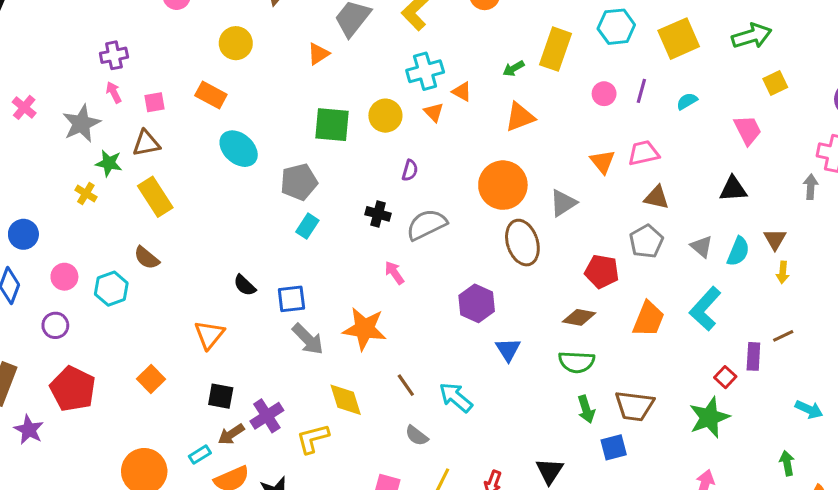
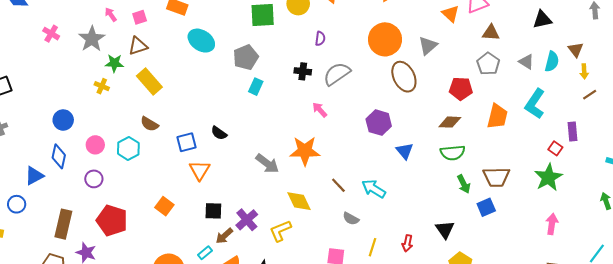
blue square: (291, 299) -> (186, 142), moved
brown line: (783, 336) -> (590, 95), moved

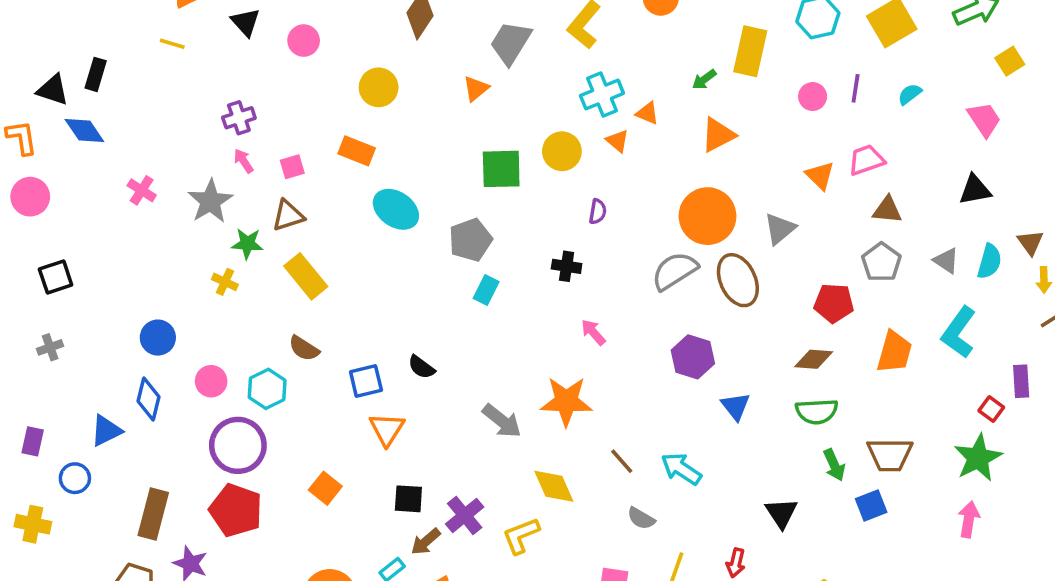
gray semicircle: (337, 74) -> (675, 271), moved
purple circle: (94, 179) -> (238, 445), moved, size x1.8
pink arrow: (552, 224) -> (969, 519), moved
black triangle: (445, 230) -> (781, 513), moved

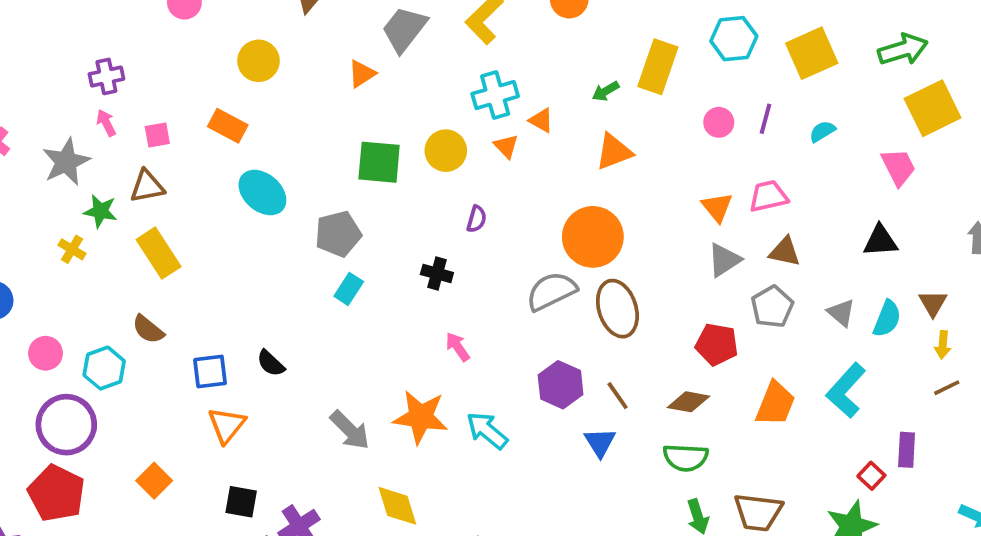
yellow square: (1010, 61) -> (933, 108), size x1.8
gray triangle: (780, 229) -> (724, 260), moved
brown line: (622, 461) -> (618, 396), moved
cyan arrow: (681, 469) -> (487, 431), moved

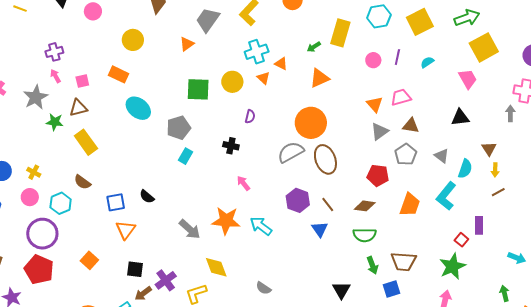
yellow cross: (72, 249) -> (34, 172), moved
cyan semicircle: (887, 319) -> (465, 169), moved

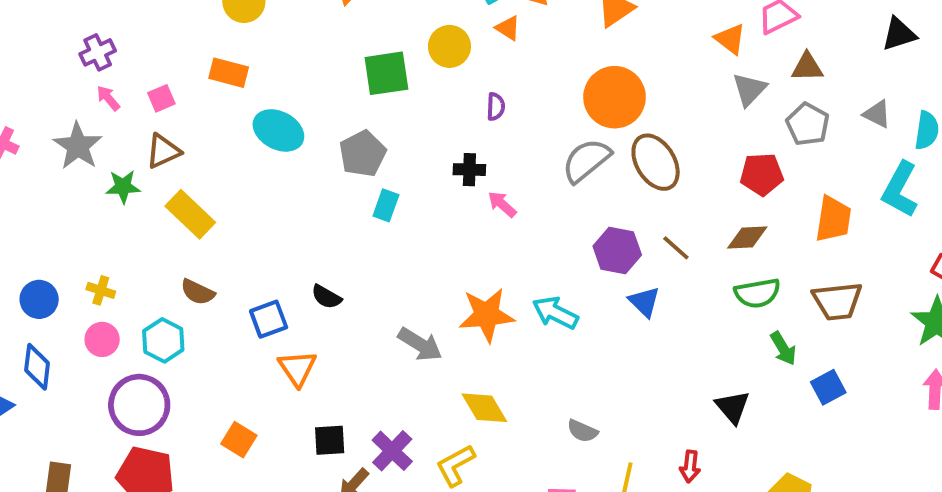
pink arrow: (243, 183) -> (502, 204), moved
blue triangle: (320, 229) -> (644, 302), moved
brown trapezoid: (404, 261) -> (837, 301), moved

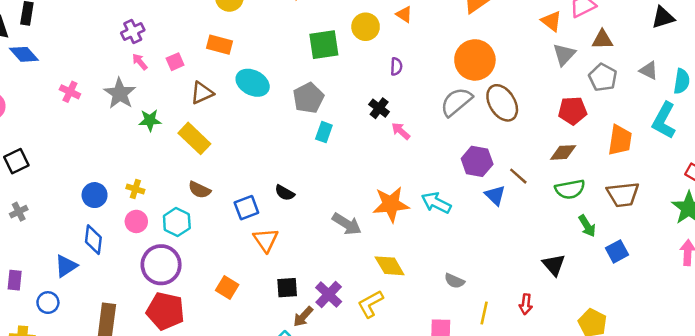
brown triangle: (163, 151) -> (202, 93), moved
black cross: (469, 170) -> (379, 108), turned 36
brown line: (676, 248) -> (518, 176), moved

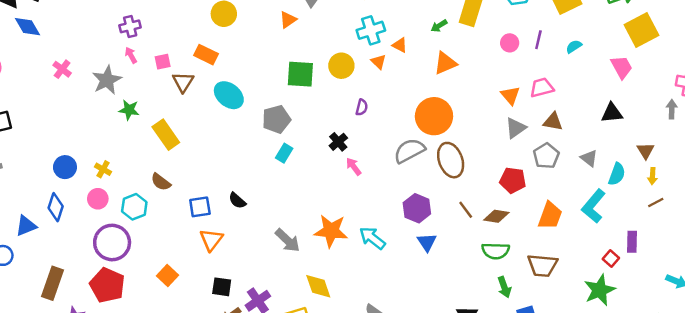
brown triangle: (202, 93) -> (183, 82), moved, turned -45
brown line: (518, 176) -> (466, 210), moved

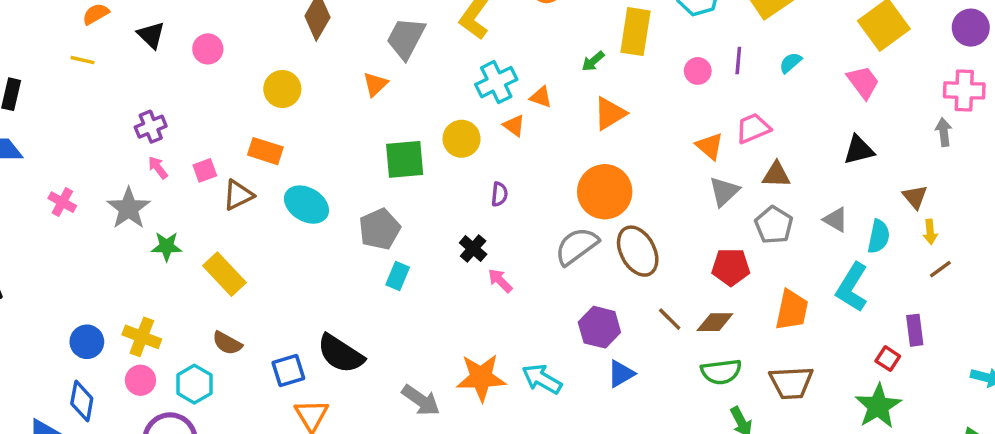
brown triangle: (183, 82) -> (238, 195), turned 40
yellow cross: (103, 169) -> (142, 337), size x1.5
black semicircle: (237, 201) -> (341, 354), size x1.8
blue triangle: (427, 242) -> (621, 374), turned 42

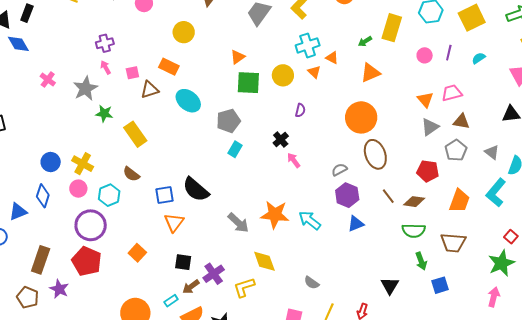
orange triangle: (375, 84) -> (238, 57), moved
gray semicircle: (577, 246) -> (339, 170), moved, size x0.6

